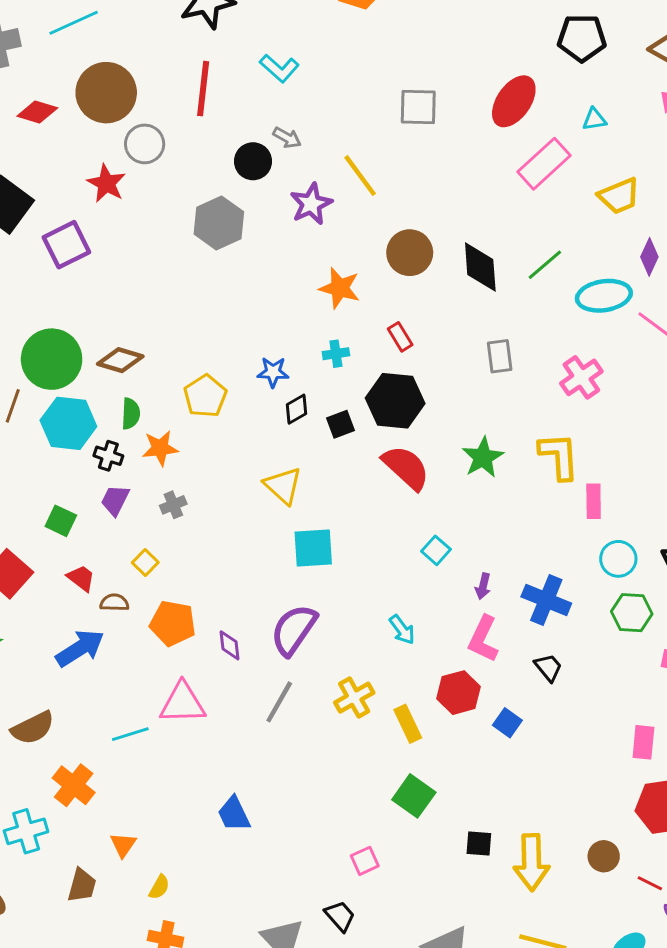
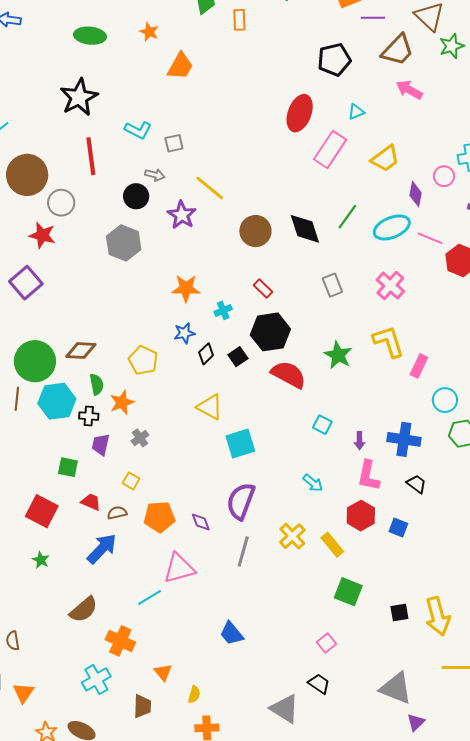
gray square: (418, 107) -> (174, 143), moved, size x0.7
orange star: (340, 288) -> (186, 288), moved
pink rectangle: (594, 501) -> (419, 366), turned 40

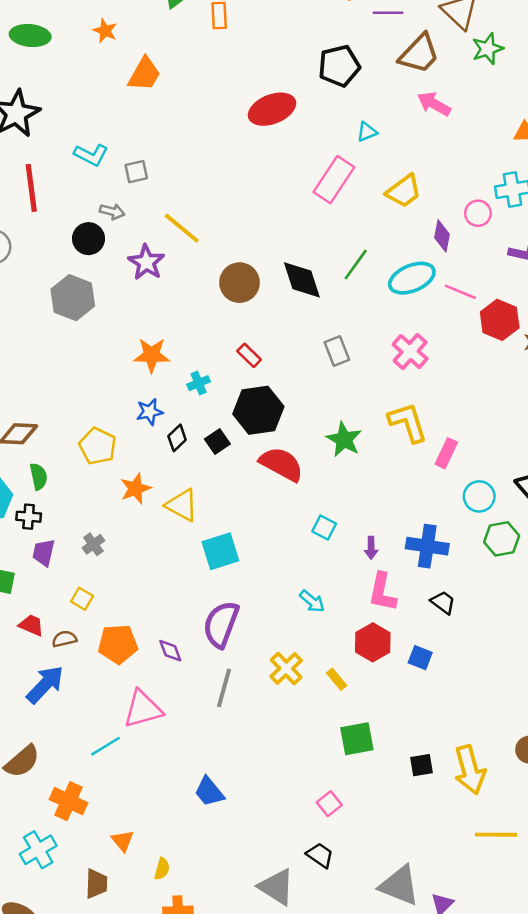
red ellipse: (300, 113) -> (272, 109), moved, turned 48
orange star: (122, 402) -> (135, 489), moved
yellow rectangle: (332, 545) -> (337, 679), size x0.7
green square: (348, 592) -> (357, 739), turned -32
gray triangle: (396, 688) -> (399, 886), moved

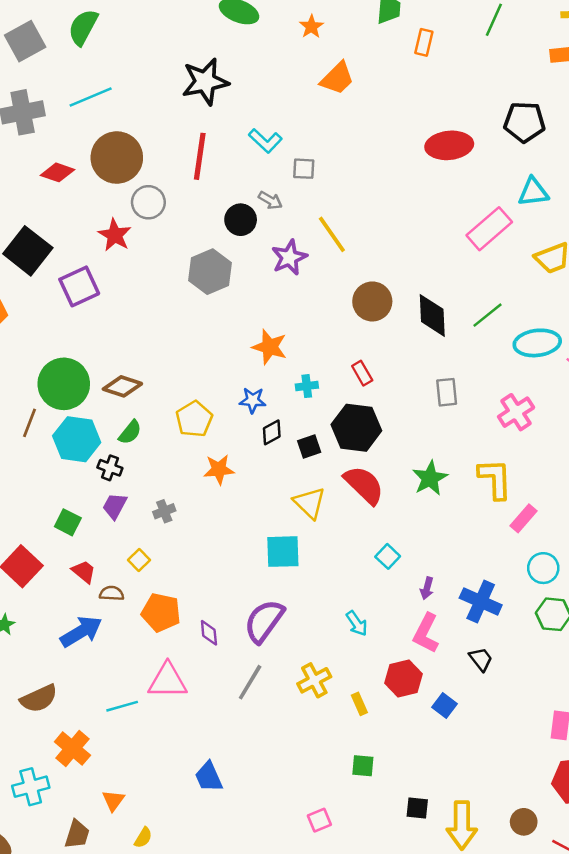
cyan triangle: (367, 132) -> (533, 192), size x1.5
green semicircle: (39, 477) -> (130, 432), turned 35
yellow triangle: (182, 505) -> (309, 503), moved
green square: (357, 739) -> (363, 766), size x0.7

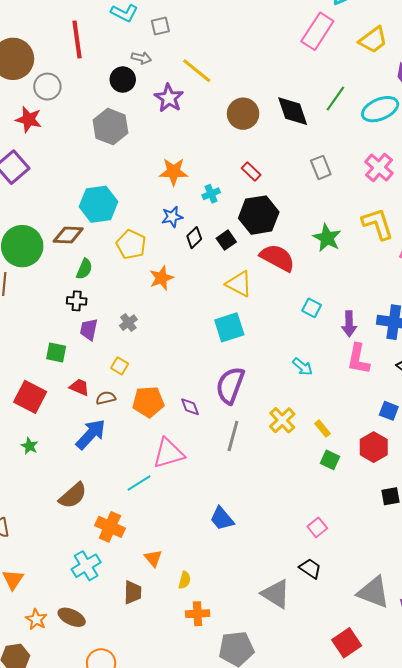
cyan hexagon: (77, 439) -> (99, 204), moved
purple arrow: (427, 588) -> (349, 324), size x1.4
red hexagon: (404, 679) -> (374, 447), moved
green square: (363, 766) -> (330, 460), moved, turned 36

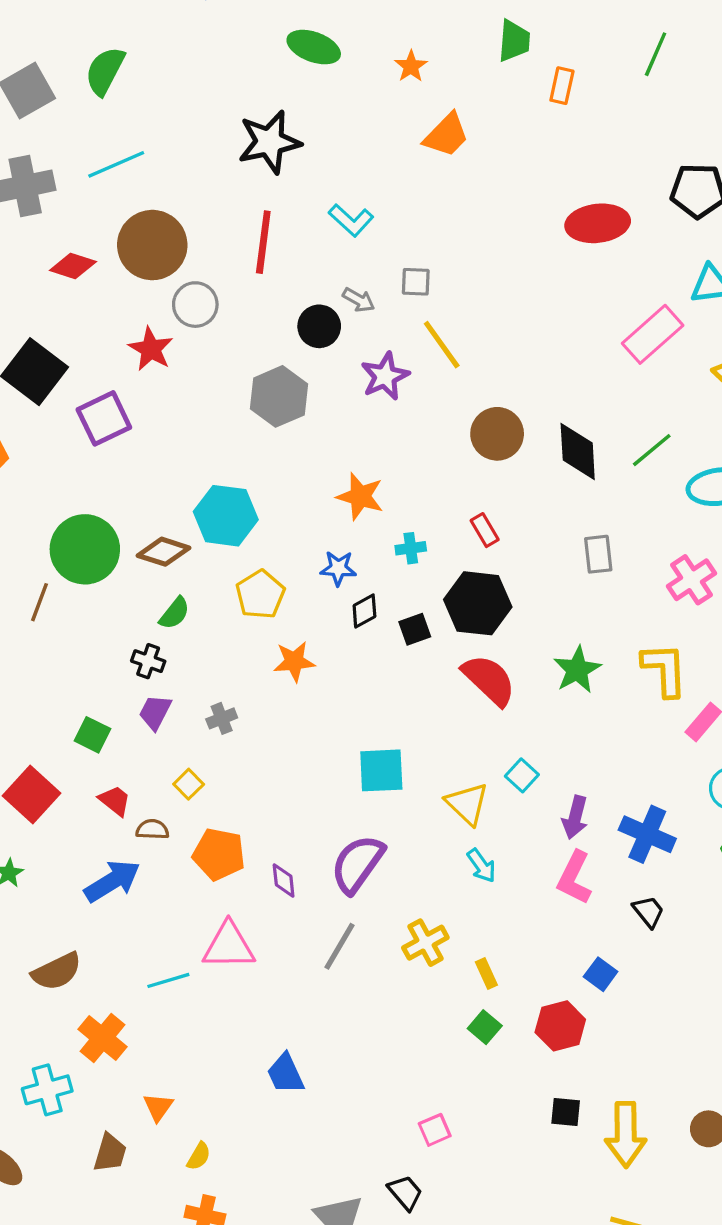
gray square: (160, 26) -> (416, 282), moved
yellow triangle: (239, 284) -> (467, 804), moved

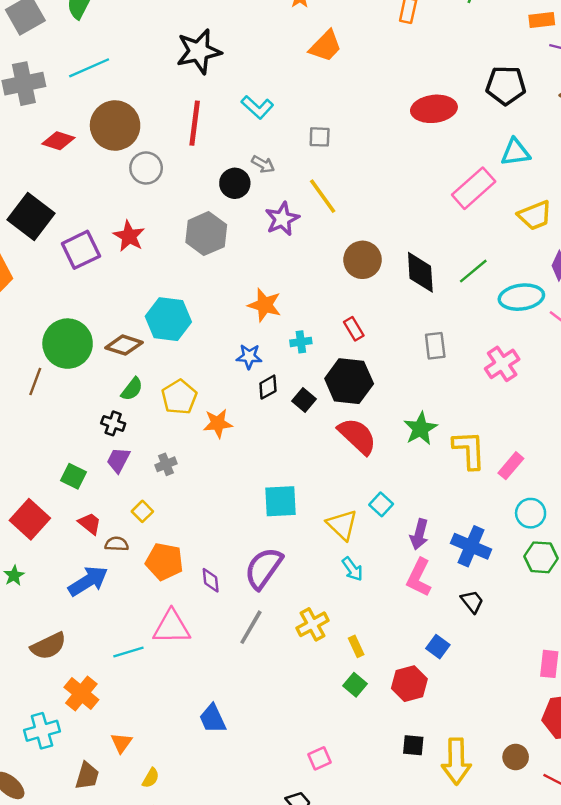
gray square: (416, 282) -> (320, 137), moved
red star: (151, 349) -> (129, 236), moved
yellow pentagon: (260, 594) -> (179, 397), moved
black square: (415, 629) -> (304, 400), turned -30
yellow L-shape: (665, 670) -> (469, 450), moved

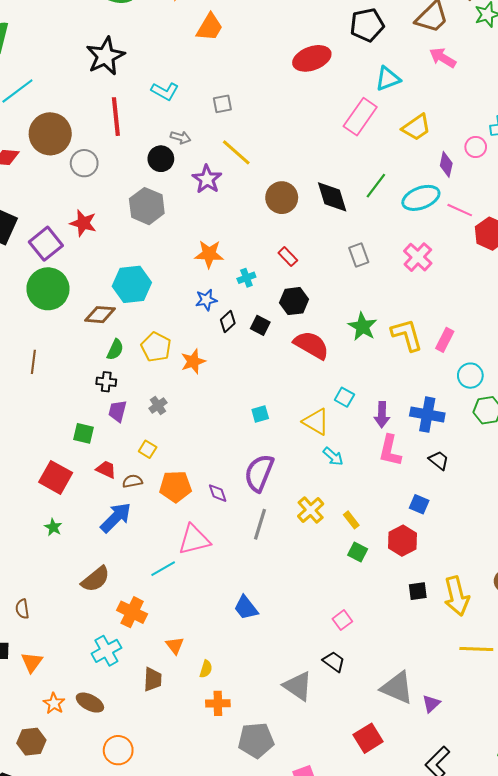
green circle: (68, 344) -> (48, 289), moved
black hexagon: (349, 381) -> (294, 301), size x0.7
cyan square: (280, 501) -> (260, 414), size x0.6

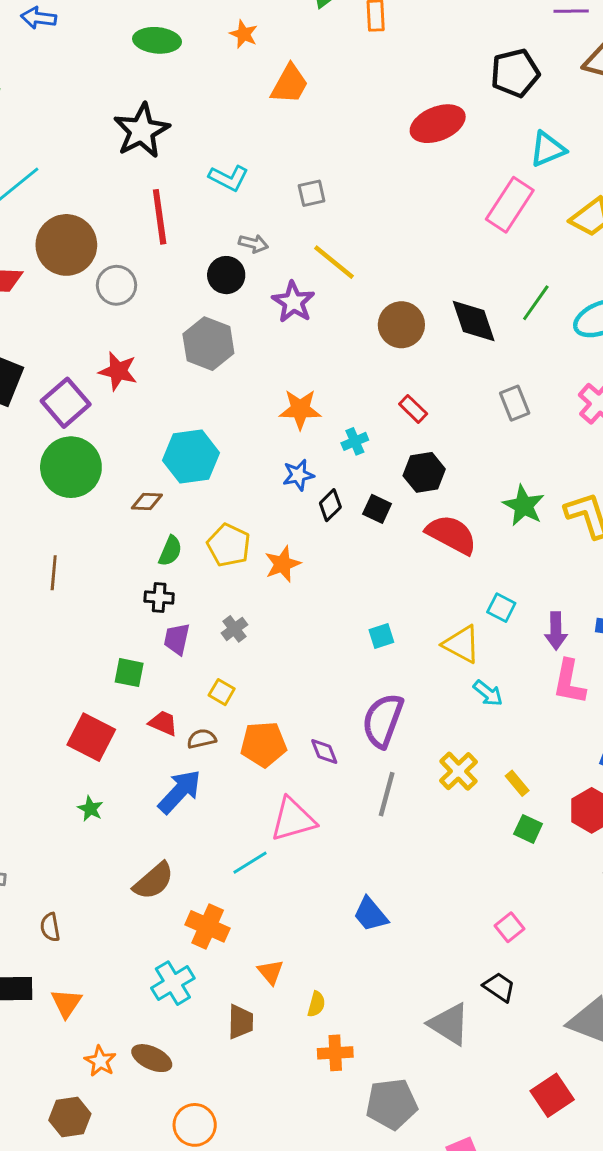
brown diamond: (100, 315) -> (147, 501), size x0.7

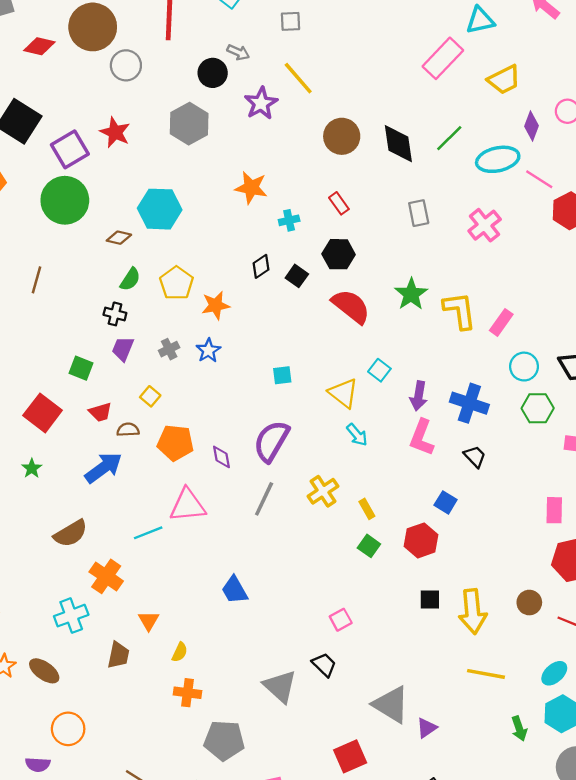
blue star: (298, 475) -> (208, 350), moved, turned -30
red trapezoid: (163, 723) -> (100, 412), turned 130

